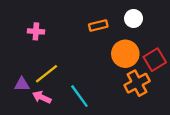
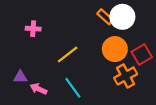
white circle: (134, 18) -> (122, 17), size x1.5
orange rectangle: (98, 26) -> (105, 17), moved, turned 56
yellow line: (47, 74) -> (68, 54), moved

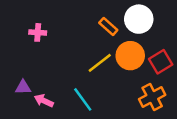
orange rectangle: (105, 17) -> (108, 26), moved
yellow line: (68, 54) -> (100, 63), moved
orange cross: (126, 76) -> (152, 97), moved

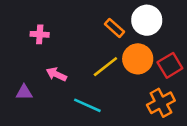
cyan line: (83, 99) -> (87, 105), turned -30
pink arrow: (44, 101) -> (56, 74), moved

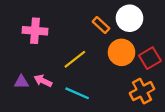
pink cross: (40, 34) -> (35, 31), size x1.5
yellow line: (105, 67) -> (75, 59), moved
pink arrow: (56, 74) -> (43, 81), moved

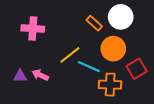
red square: (150, 58) -> (137, 69), moved
orange cross: (142, 91) -> (110, 85), moved, turned 30
cyan line: (77, 93) -> (89, 67), moved

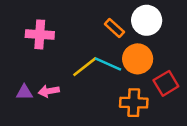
cyan line: (89, 67) -> (108, 64), moved
pink arrow: (40, 75) -> (49, 91), turned -35

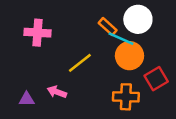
cyan line: (108, 64) -> (121, 39), moved
pink arrow: (49, 91) -> (57, 92), moved, turned 30
purple triangle: (24, 92) -> (27, 99), moved

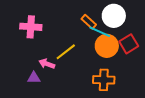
red square: (156, 79) -> (129, 44), moved
pink arrow: (57, 92) -> (47, 64), moved
purple triangle: (27, 99) -> (34, 78), moved

